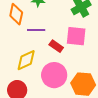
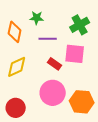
purple line: (36, 30) -> (48, 39), moved
yellow diamond: (26, 60) -> (17, 67), moved

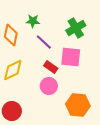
purple line: (48, 39) -> (44, 42), turned 42
pink circle: (53, 93) -> (49, 86), moved, size x0.7

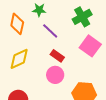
pink square: (71, 57) -> (90, 46), moved, turned 30

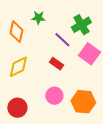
purple line: (50, 31) -> (62, 40), moved
pink circle: (55, 75) -> (54, 96), moved

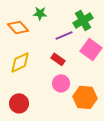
orange diamond: (16, 32) -> (18, 27), turned -55
purple line: (62, 40) -> (64, 35), turned -66
pink circle: (54, 96) -> (61, 83), moved

